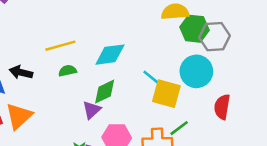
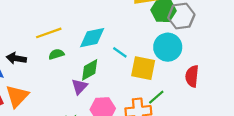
cyan line: (151, 77) -> (120, 52), moved

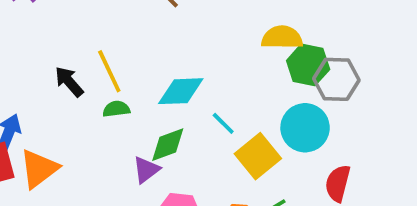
yellow line: (49, 33) -> (109, 71), turned 75
black arrow: (16, 58) -> (69, 82), moved, turned 30
yellow square: (143, 68) -> (258, 156), turned 30

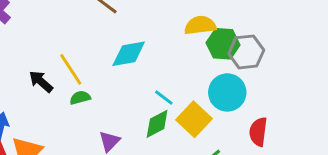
cyan diamond: (181, 91) -> (129, 54), moved
green diamond: (168, 145) -> (157, 124), moved

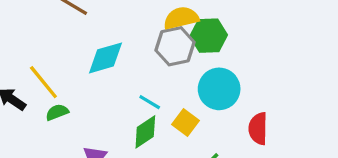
gray hexagon: (246, 52) -> (175, 46), moved
yellow square: (194, 119) -> (186, 122), size x0.7

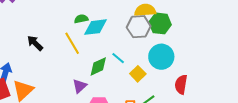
yellow line: (43, 82) -> (72, 43), moved
green semicircle: (57, 112) -> (81, 19), moved
green diamond: (145, 132) -> (98, 66), moved

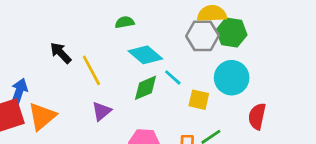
cyan diamond: (96, 27) -> (145, 55), moved, turned 45
yellow line: (72, 43) -> (91, 70), moved
yellow square: (138, 74) -> (199, 100), turned -35
purple triangle: (80, 86) -> (102, 111), moved

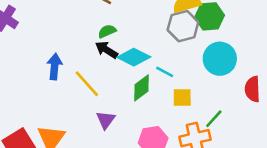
black arrow: (61, 53) -> (107, 50), moved
blue arrow: (19, 92) -> (54, 67), moved
yellow square: (199, 100) -> (182, 97), moved

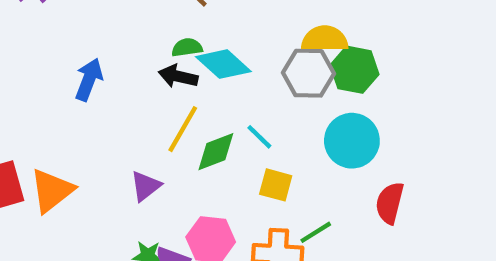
black arrow: (107, 50) -> (178, 76), turned -35
cyan diamond: (134, 57) -> (223, 64), moved
yellow line: (87, 84) -> (183, 129), moved, turned 56

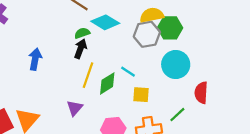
cyan diamond: (223, 64) -> (105, 22), moved
black arrow: (178, 76) -> (80, 49), turned 108
green line: (316, 232) -> (177, 115), moved

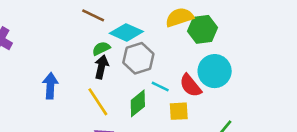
gray hexagon: (147, 34) -> (138, 58), moved
yellow line: (88, 75) -> (98, 102), moved, turned -45
red semicircle: (201, 93) -> (190, 86), moved, turned -35

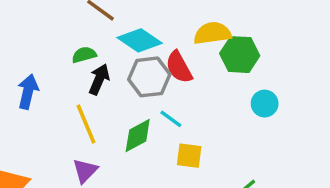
green semicircle: (101, 48) -> (84, 55), moved
cyan circle: (215, 71) -> (265, 104), moved, size x0.6
red semicircle: (190, 86) -> (179, 67), moved

